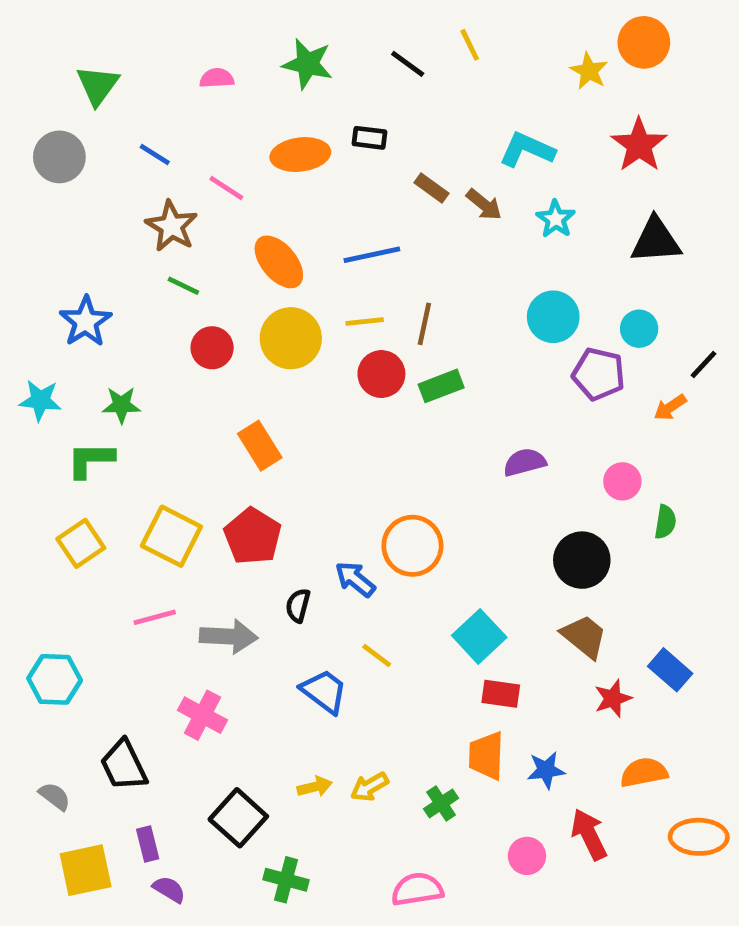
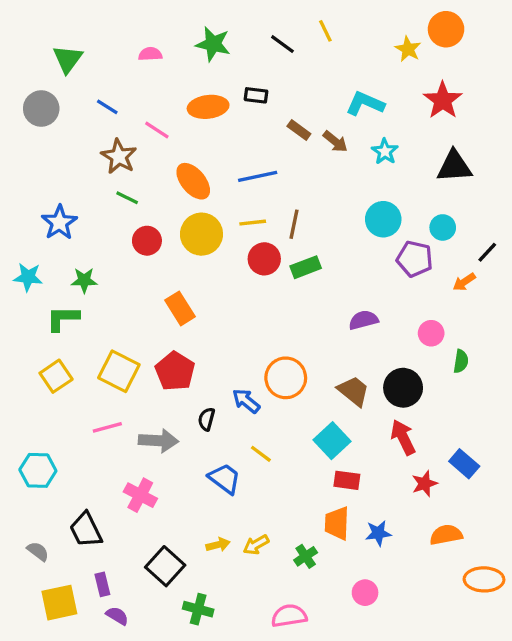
brown trapezoid: (584, 636) -> (353, 391), moved
red arrow: (589, 834) -> (403, 437), moved

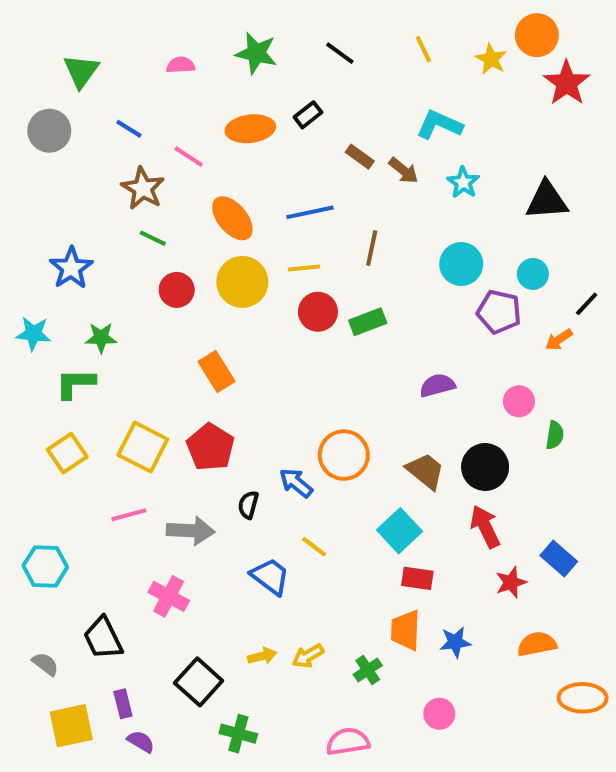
yellow line: (325, 31) -> (423, 49), moved
black rectangle: (256, 95) -> (308, 115), turned -45
red star: (443, 100) -> (567, 83), moved
brown line: (294, 224) -> (372, 248), moved

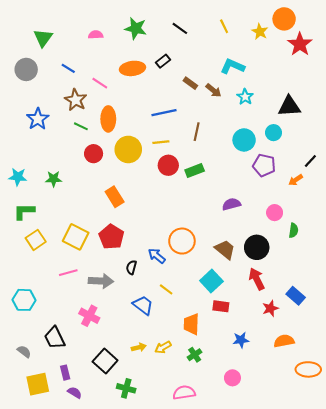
orange ellipse: (232, 218) -> (108, 119), moved, turned 40
blue star: (71, 268) -> (38, 119), moved
cyan circle: (533, 274) -> (274, 133), moved
green L-shape: (75, 383) -> (24, 212), moved
orange trapezoid: (406, 630) -> (191, 324), moved

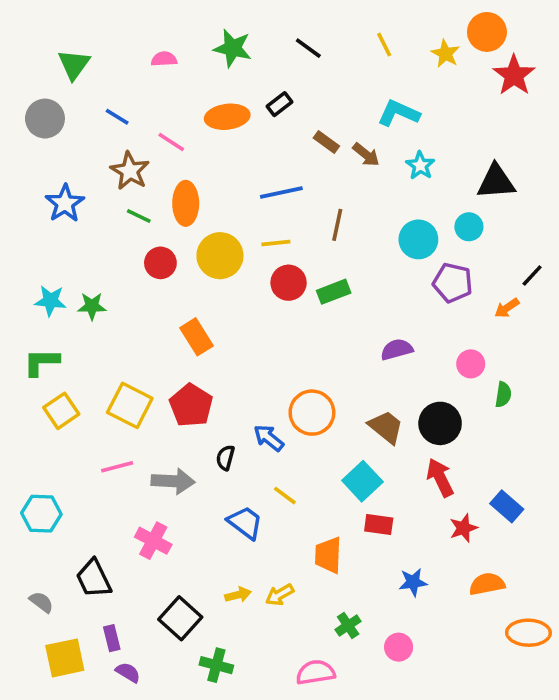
cyan star: (18, 177) -> (50, 301), moved
green cross: (195, 355) -> (348, 625), moved

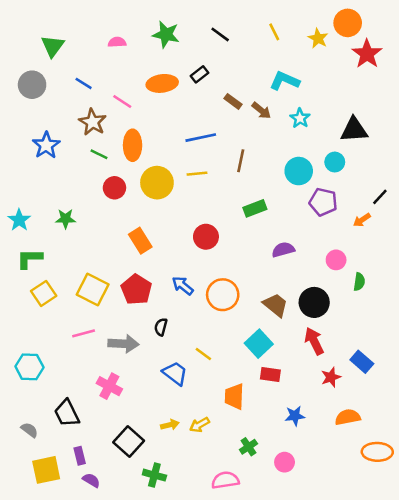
red circle: (289, 283) -> (206, 237), moved
green rectangle: (334, 292) -> (255, 208), moved
cyan star: (50, 301) -> (19, 220), moved, turned 30
blue arrow: (269, 438) -> (183, 286), moved

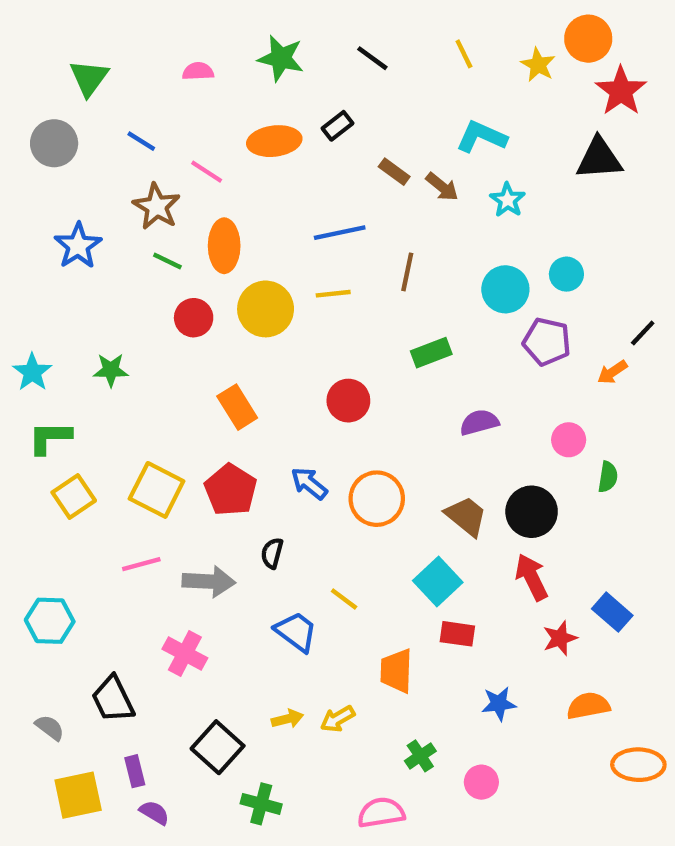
black triangle: (354, 130) -> (599, 159), moved

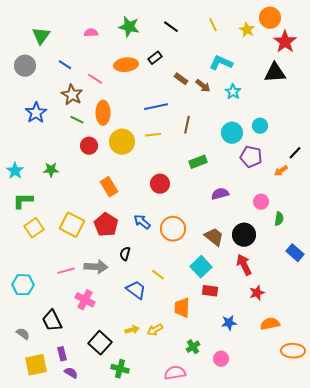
pink line: (141, 564) -> (66, 271), moved
blue rectangle: (612, 612) -> (295, 253), moved

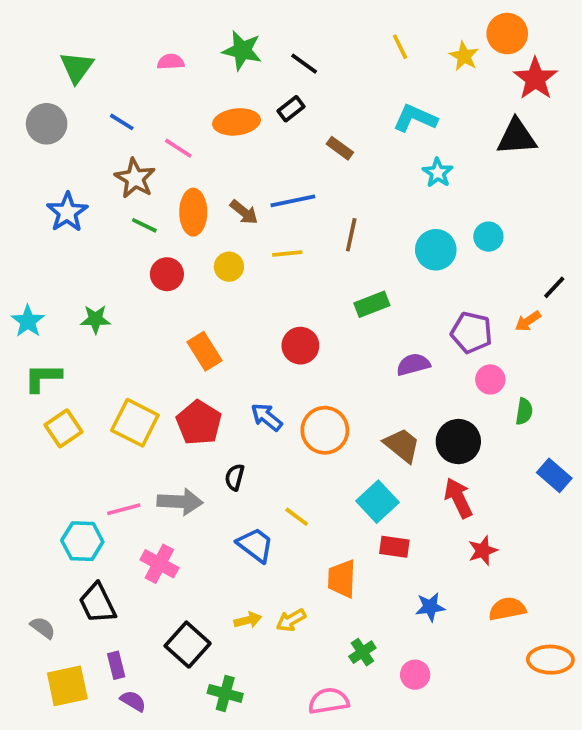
black line: (171, 27) -> (304, 64), moved
brown arrow: (203, 86) -> (244, 212), moved
yellow circle: (122, 142) -> (229, 267), size x0.6
purple pentagon: (251, 157) -> (471, 332), moved
cyan hexagon: (23, 285) -> (82, 541), moved

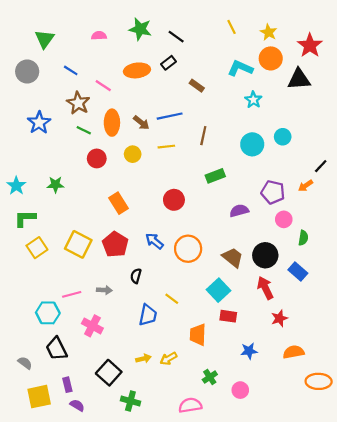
orange circle: (507, 34) -> (271, 58), moved
blue rectangle: (554, 475) -> (298, 272), moved
gray arrow: (180, 502) -> (104, 290), size x0.6
blue trapezoid: (255, 545) -> (148, 315), turned 65

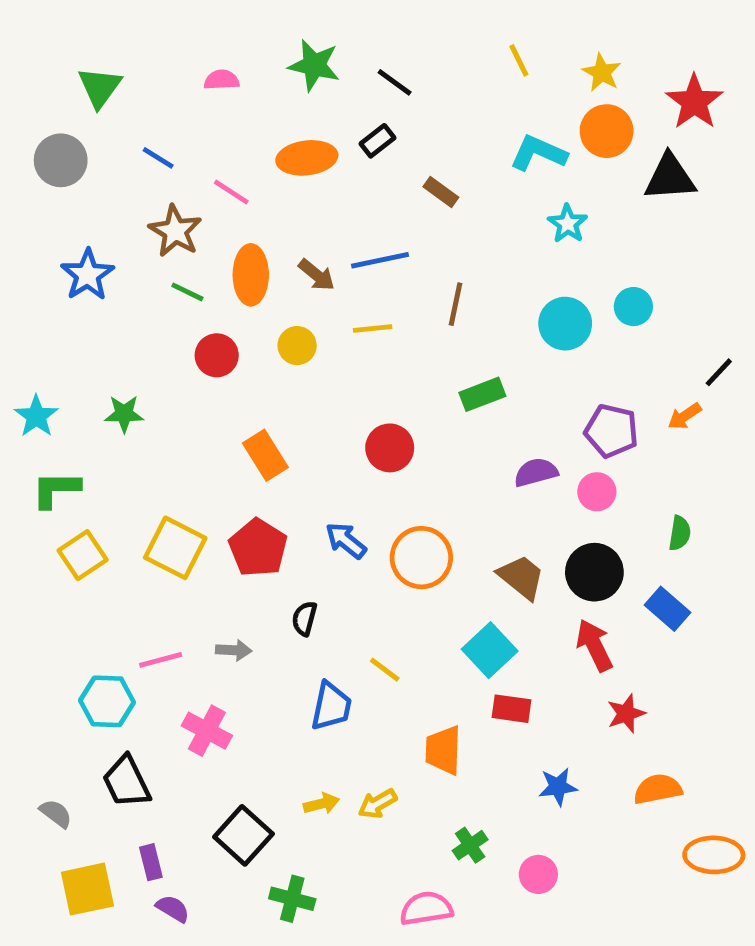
pink circle: (284, 219) -> (597, 492), moved

